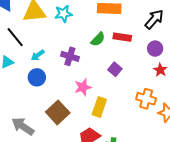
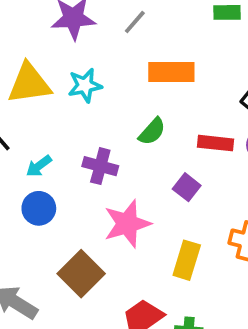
red rectangle: (122, 37) -> (216, 143), moved
pink star: (83, 87) -> (127, 224), size x1.4
yellow rectangle: (99, 107) -> (187, 260), moved

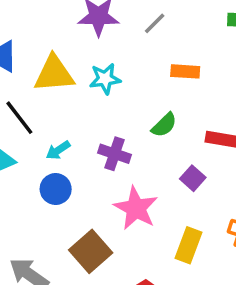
orange rectangle: (171, 72) -> (185, 71), size x0.7
pink star: (127, 224) -> (136, 208), turned -30

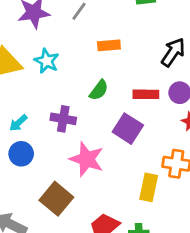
cyan star: (105, 79) -> (47, 61), turned -30
purple square: (193, 178) -> (128, 129), size x1.5
yellow rectangle: (188, 245) -> (149, 187), moved

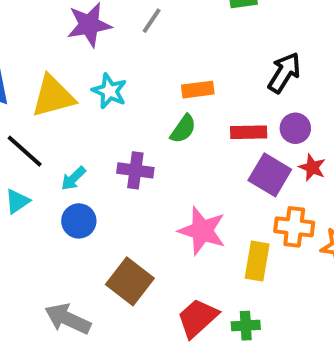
orange rectangle: (109, 45) -> (198, 90), moved
purple square: (128, 129) -> (270, 175), moved
pink star: (87, 159) -> (202, 231), moved

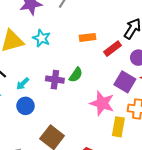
green semicircle: (183, 129) -> (76, 75), moved
red rectangle: (249, 132) -> (112, 49), moved, turned -36
pink star: (202, 231) -> (102, 103), moved

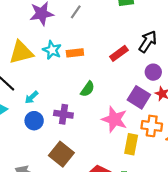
orange rectangle: (87, 37) -> (75, 53), moved
red rectangle: (112, 49) -> (119, 53), moved
purple cross: (55, 80) -> (63, 114), moved

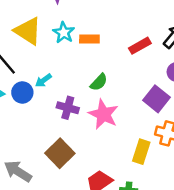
yellow triangle: (21, 52) -> (28, 31), turned 40
cyan arrow: (32, 97) -> (43, 80), moved
pink star: (114, 119) -> (103, 114), moved
blue circle: (34, 121) -> (22, 92), moved

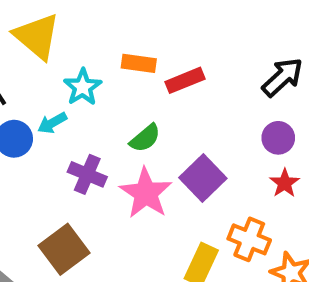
cyan star: (64, 33) -> (83, 87), moved
red rectangle: (140, 46) -> (185, 80), moved
purple square: (157, 99) -> (203, 178), moved

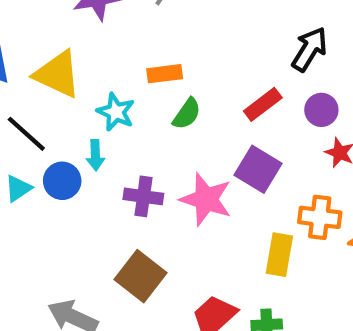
red rectangle: (185, 80) -> (263, 104), moved
cyan arrow: (52, 123) -> (95, 155), turned -48
green semicircle: (145, 138) -> (187, 114), moved

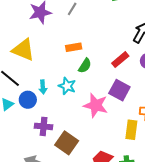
cyan star: (116, 112) -> (67, 86), moved
purple cross: (143, 196) -> (44, 126), moved

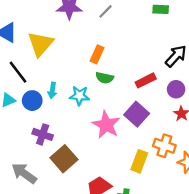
orange rectangle: (74, 47) -> (97, 54), turned -70
yellow triangle: (23, 50) -> (40, 44), turned 35
green semicircle: (85, 66) -> (105, 78), turned 56
cyan star: (67, 86) -> (79, 96), turned -30

